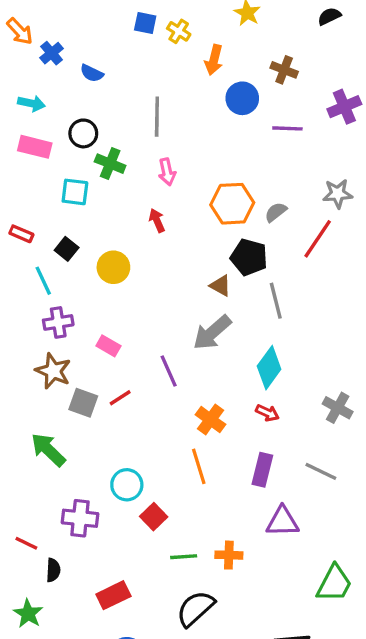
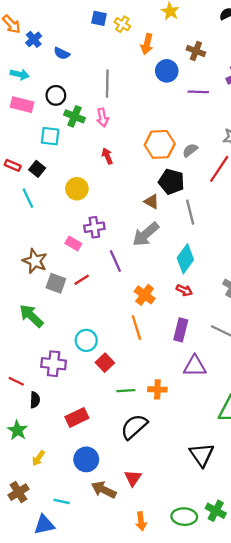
pink arrow: (167, 172) -> (103, 118), moved
black square: (67, 249) -> (37, 169), moved
purple cross: (58, 322) -> (94, 227), moved

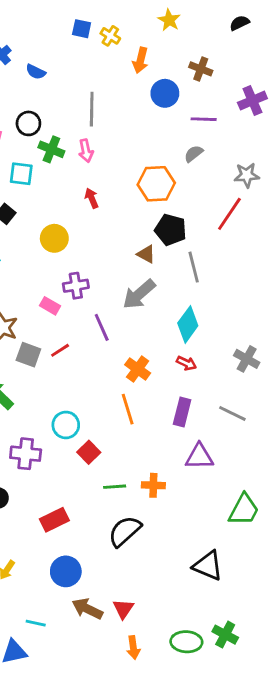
gray semicircle: (190, 150) -> (194, 154), moved
black triangle: (202, 455) -> (208, 566), turned -32
red triangle: (133, 478) -> (123, 609), moved

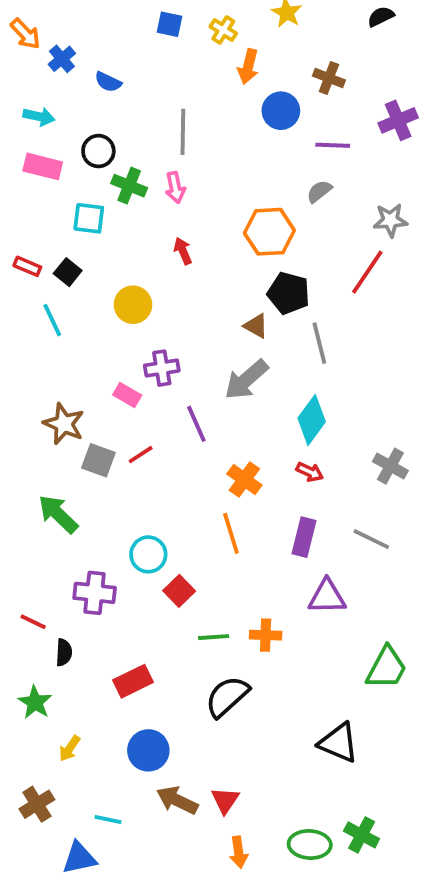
yellow cross: (110, 36) -> (223, 30), moved

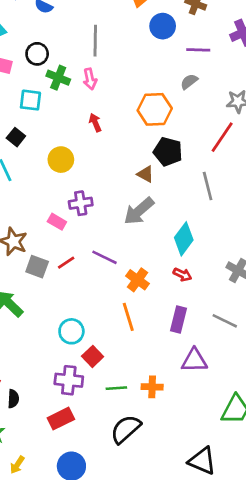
gray line: (319, 343) -> (208, 186), moved
purple line: (196, 424) -> (104, 257), moved, turned -40
purple cross: (95, 593) -> (69, 380), moved

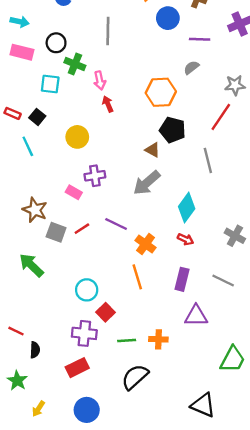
pink arrow: (90, 79) -> (100, 80), moved

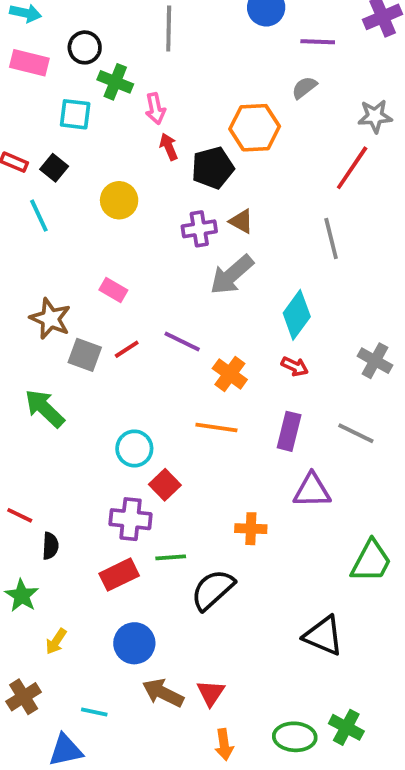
black pentagon: (173, 130) -> (213, 168), moved, turned -30
purple cross: (95, 176) -> (199, 229), moved
orange line: (137, 277) -> (216, 427), turned -65
green line: (127, 340) -> (171, 557), moved

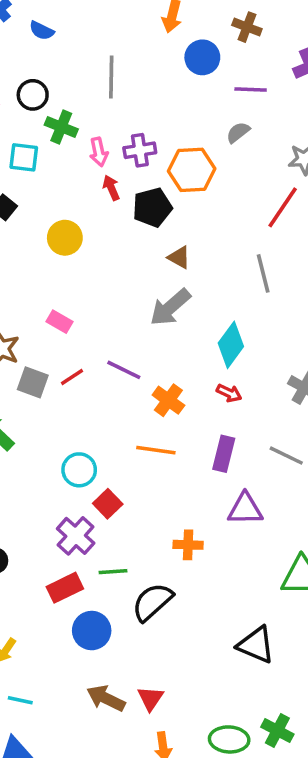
purple cross: (199, 229) -> (140, 150), moved
purple cross: (131, 519) -> (76, 536), turned 36
blue circle: (134, 643) -> (92, 631), moved
cyan line: (94, 712) -> (20, 700), moved

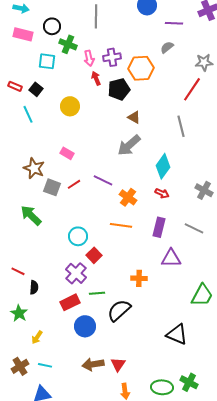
brown arrow: (106, 698) -> (93, 364), turned -35

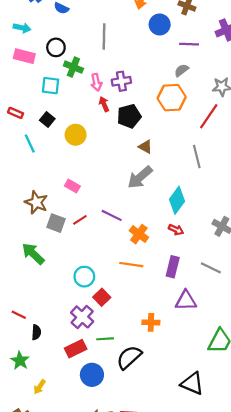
orange hexagon: (141, 68) -> (172, 98), moved
black square: (36, 89) -> (47, 119), moved

